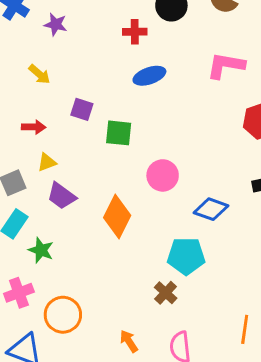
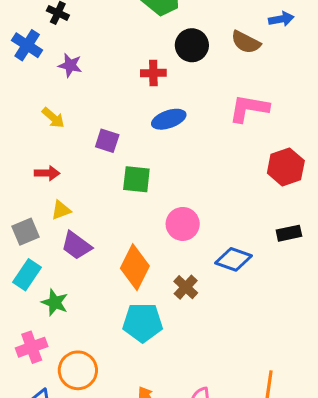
purple square: (82, 109) -> (107, 141), moved
cyan pentagon: (186, 256) -> (143, 323), moved
brown cross: (166, 293) -> (186, 287), moved

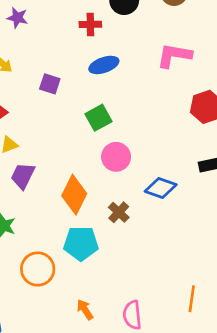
green square: (136, 179) -> (98, 118), moved, turned -35
purple trapezoid: (76, 246) -> (23, 176), turned 80
orange circle: (78, 370) -> (38, 269), moved

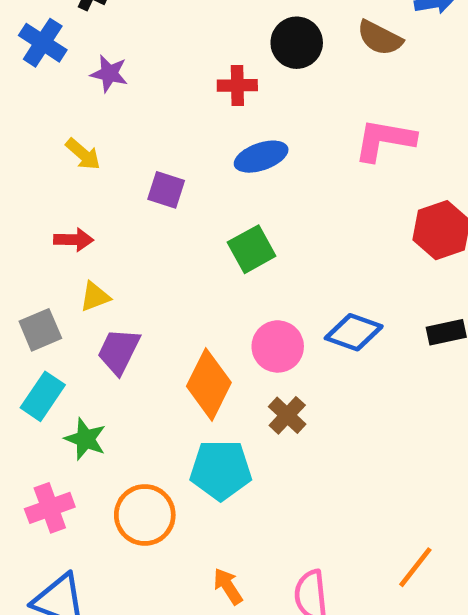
pink circle: (116, 157) -> (278, 346), moved
blue diamond: (161, 188) -> (354, 332), moved
orange line: (192, 299) -> (415, 567), turned 30

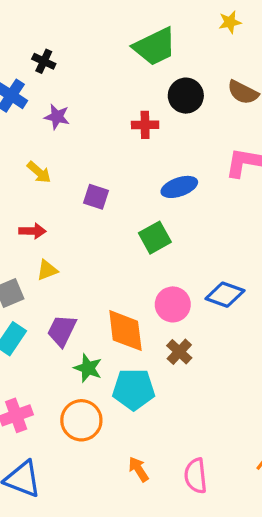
blue ellipse: (261, 157) -> (179, 187), moved
purple trapezoid: (119, 351) -> (62, 331), moved
orange diamond: (209, 384) -> (125, 331), turned -33
green star: (85, 439) -> (88, 368), moved

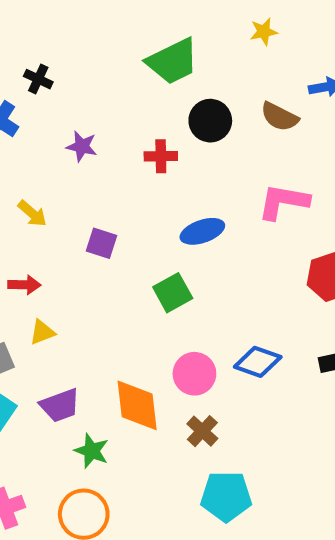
purple star: (57, 117) -> (82, 146), moved
purple trapezoid: (62, 331) -> (60, 405), turned -136
cyan pentagon: (134, 389) -> (226, 496), moved

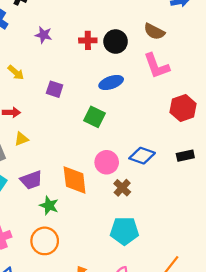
brown semicircle: (279, 117) -> (154, 32), moved
black circle: (210, 121) -> (116, 42), moved
pink L-shape: (283, 202) -> (157, 66), turned -120
green square: (173, 293) -> (94, 117), turned -35
brown cross: (202, 431) -> (122, 188), moved

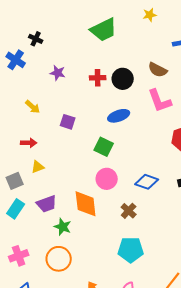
pink circle: (107, 162) -> (107, 179), moved

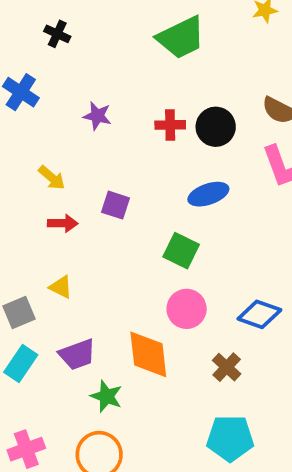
black cross: (36, 39) -> (57, 34), moved
red arrow: (29, 143) -> (63, 223), moved
yellow triangle: (38, 167) -> (61, 287), turned 48

